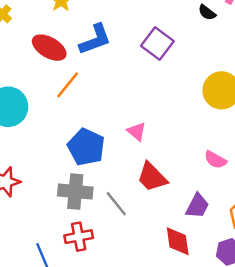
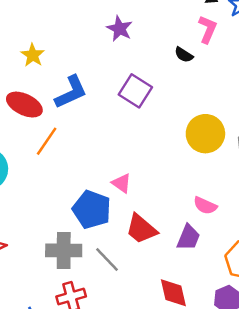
blue pentagon: (86, 147) -> (92, 210), moved
purple trapezoid: (197, 206) -> (188, 238), moved

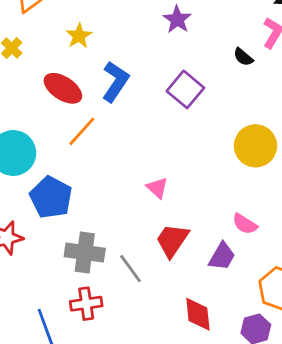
blue L-shape: (71, 92) -> (115, 81), turned -39
blue pentagon: (92, 210) -> (51, 197), moved
red trapezoid: (141, 229) -> (172, 240), turned 76

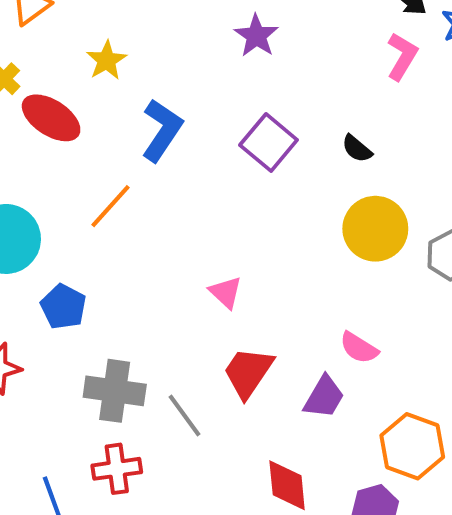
black semicircle: (243, 57) -> (357, 149), moved
red ellipse: (63, 88) -> (51, 118), moved
blue pentagon: (51, 197) -> (63, 307), size x0.7

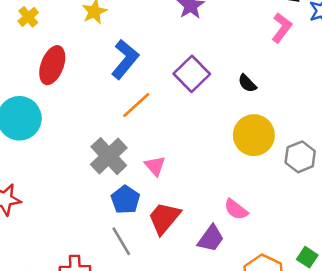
red ellipse: (51, 118) -> (52, 65), moved, turned 72
orange line: (111, 206) -> (136, 105), moved
blue pentagon: (63, 307) -> (125, 200), moved
gray cross: (115, 391) -> (109, 156), moved, turned 33

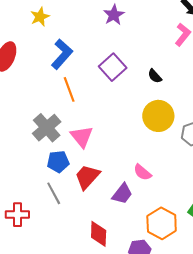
orange line: (136, 105) -> (69, 89), turned -70
pink triangle: (155, 166) -> (82, 137), size x1.4
blue pentagon: (125, 200) -> (58, 162), turned 30

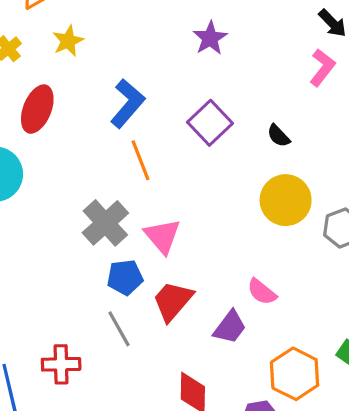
yellow star: (40, 17) -> (68, 41), moved

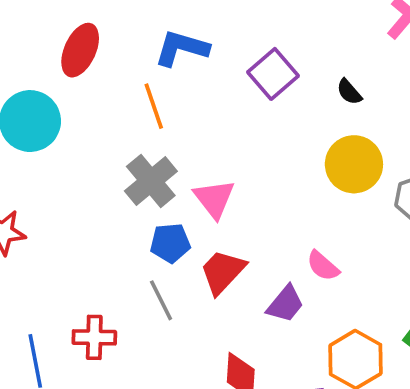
blue L-shape: (128, 103) -> (182, 48), turned -117
orange line: (140, 160) -> (154, 106), moved

